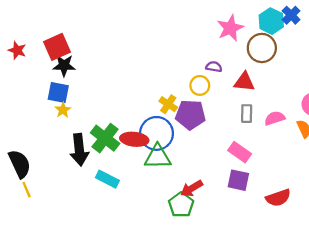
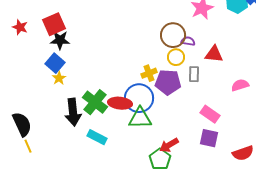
brown circle: (262, 48) -> (173, 35), moved
blue square: (58, 92) -> (55, 63), turned 30
yellow cross: (168, 104) -> (149, 73), turned 35
gray rectangle: (247, 114) -> (194, 74), moved

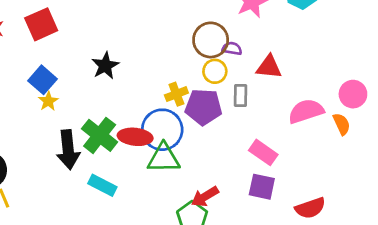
black star: (60, 40) -> (105, 66), moved, turned -30
pink semicircle: (240, 85) -> (306, 111), size x1.4

